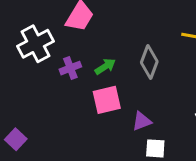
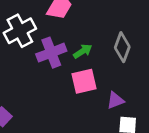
purple cross: (70, 68) -> (51, 53), size x1.5

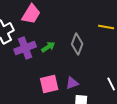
pink square: (84, 81) -> (49, 84), moved

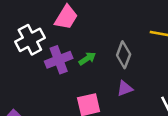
purple triangle: (72, 83) -> (125, 88), moved

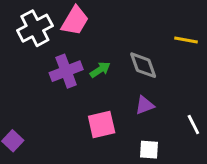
white cross: (30, 40) -> (35, 28), moved
gray diamond: (124, 55) -> (143, 65), turned -40

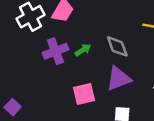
purple triangle: (145, 105) -> (119, 79), size x1.6

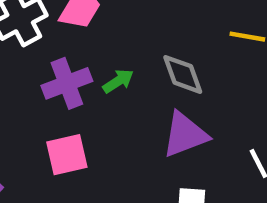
pink square: (84, 94) -> (67, 155), moved

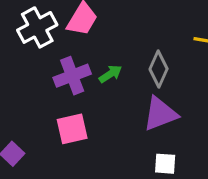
gray diamond: (183, 74) -> (159, 69), turned 44

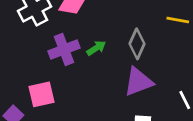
pink square: (72, 129) -> (42, 94), moved

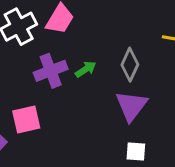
purple triangle: (138, 82) -> (131, 106), turned -32

